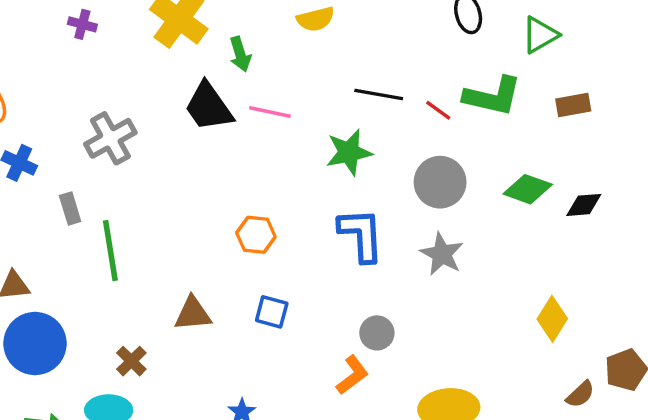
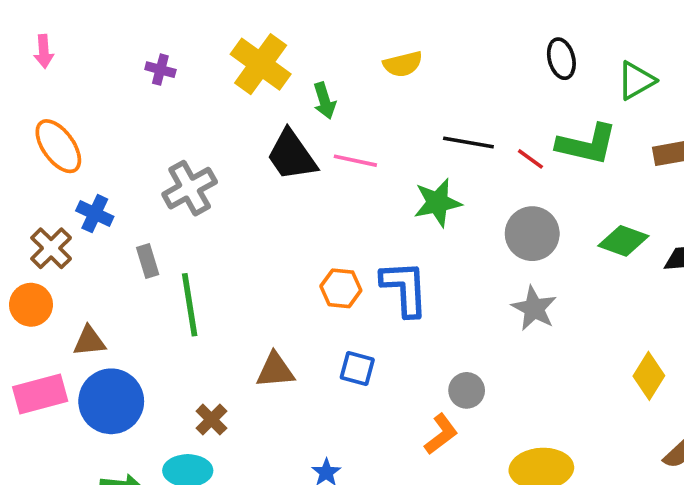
blue L-shape: (361, 235) -> (405, 288), moved

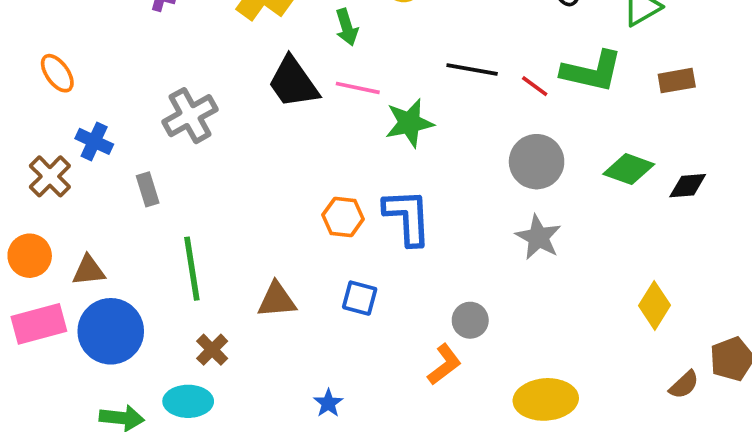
green arrow: (324, 101) -> (347, 27), moved
orange ellipse: (58, 146) -> (57, 73), size x0.7
green star: (437, 203) -> (409, 123), moved
orange circle: (31, 305) -> (30, 256), moved
green line: (190, 305) -> (192, 269), moved

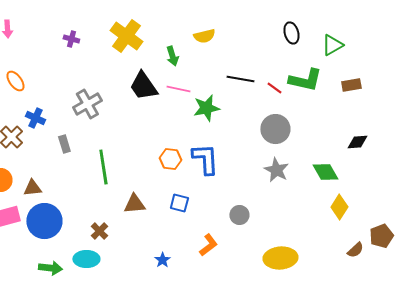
green diamond: (629, 169) -> (325, 172), moved, turned 40
green line: (192, 269) -> (103, 167), moved
orange L-shape: (444, 364) -> (208, 245), moved

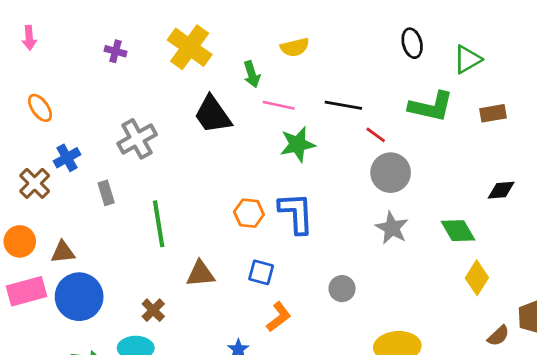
red line: (274, 88) -> (376, 135), moved
pink line: (178, 89) -> (279, 105), moved
blue cross: (35, 118) -> (67, 158), turned 36
orange L-shape: (208, 245) -> (279, 317), moved

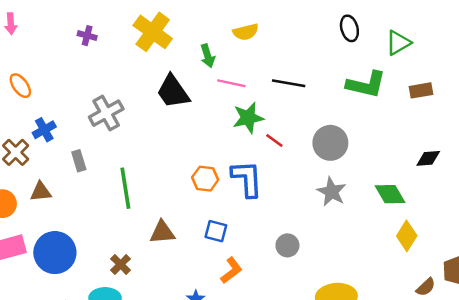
red line: (376, 135) -> (274, 140), moved
brown triangle: (63, 252) -> (41, 192), moved

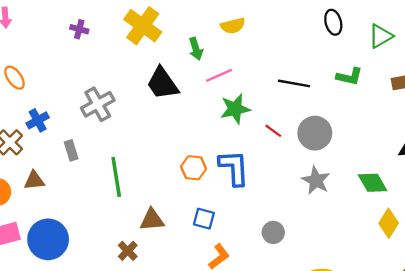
pink line: (231, 83) -> (219, 75), turned -36
black line: (289, 83) -> (294, 83), moved
green L-shape: (366, 84) -> (349, 77), size x0.7
red line: (274, 140) -> (273, 131), moved
brown cross: (121, 264) -> (128, 251), moved

